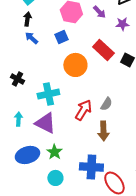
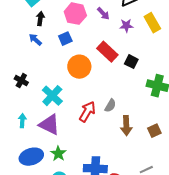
black arrow: (27, 19) -> (40, 19), moved
cyan cross: (48, 94) -> (52, 96), turned -35
brown arrow: (103, 131) -> (126, 126), moved

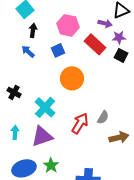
purple arrow: (103, 14) -> (105, 23), moved, turned -32
red rectangle: (107, 52) -> (95, 44), moved
black square: (131, 62) -> (121, 55), moved
purple triangle: (49, 125) -> (42, 136), turned -45
brown arrow: (126, 126) -> (119, 137), turned -102

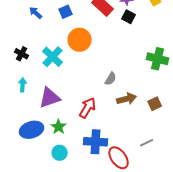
cyan cross: (45, 107) -> (53, 57), moved
red arrow: (80, 123) -> (88, 108), moved
cyan arrow: (15, 132) -> (23, 85), moved

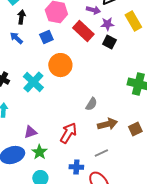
purple triangle: (50, 98) -> (30, 132), moved, size x0.6
blue cross: (96, 142) -> (76, 167), size x0.6
gray line: (147, 143) -> (101, 153), moved

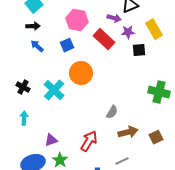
black arrow: (21, 17) -> (33, 26), moved, turned 80
black square: (109, 42) -> (139, 50), moved, turned -32

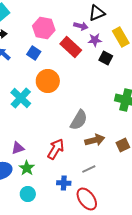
blue square: (67, 45) -> (34, 53), turned -32
black square: (139, 50) -> (106, 58), turned 32
gray semicircle: (112, 112) -> (79, 120), size x1.5

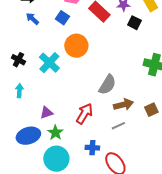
gray line: (89, 169) -> (118, 126), moved
cyan circle: (28, 194) -> (56, 159), size x1.6

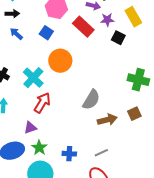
brown square: (151, 110) -> (134, 114), moved
red arrow: (84, 114) -> (42, 103), moved
gray line: (118, 126) -> (101, 153), moved
blue cross: (92, 148) -> (69, 154), moved

